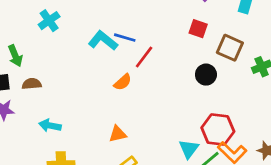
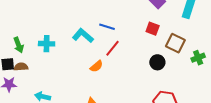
cyan cross: (49, 21) -> (47, 44), moved, turned 35
blue line: (125, 38) -> (107, 27), moved
brown semicircle: (32, 84) -> (21, 67), moved

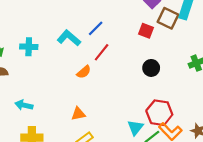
blue line: (107, 27) -> (96, 28), turned -63
brown square: (175, 43) -> (168, 18), moved

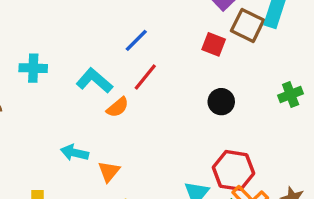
cyan L-shape: (69, 38) -> (94, 81), moved
cyan arrow: (24, 105) -> (74, 153), moved
orange triangle: (78, 114) -> (109, 171), turned -40

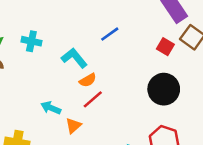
red line: (145, 77) -> (93, 99), moved
black circle: (221, 102) -> (164, 89), size x1.6

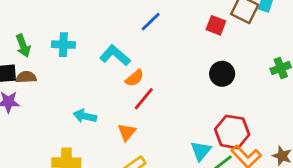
black circle: (164, 89) -> (222, 74), size x0.7
cyan arrow: (51, 108) -> (85, 116), moved

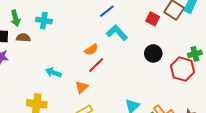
cyan L-shape: (115, 55) -> (117, 33), moved
brown semicircle: (26, 77) -> (23, 38), moved
red hexagon: (232, 132) -> (183, 69), moved

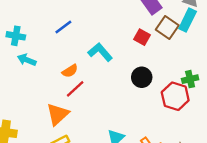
blue line: (107, 11) -> (63, 27), moved
cyan arrow: (53, 73) -> (27, 60), moved
orange triangle: (82, 87) -> (58, 114), size x1.5

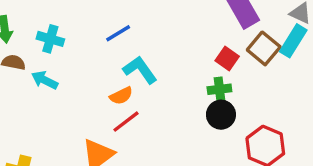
cyan L-shape: (100, 52) -> (140, 70), moved
cyan arrow: (27, 60) -> (45, 80), moved
green cross: (190, 79) -> (219, 89), moved

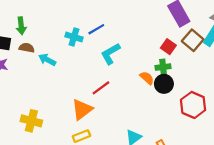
cyan cross: (50, 39) -> (74, 37), moved
cyan L-shape: (140, 70) -> (110, 54), turned -85
orange semicircle: (121, 96) -> (147, 78), moved, turned -112

